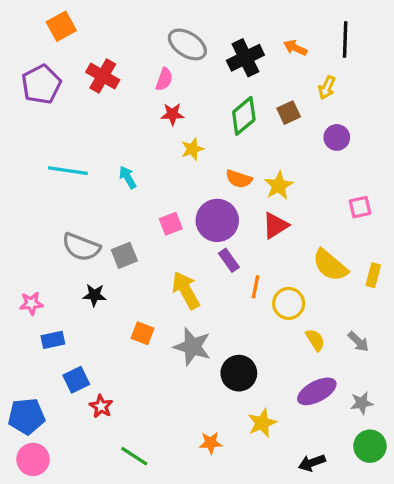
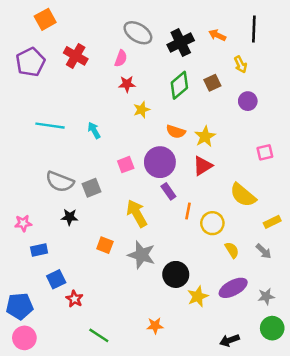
yellow arrow: (327, 88) -> (240, 64), turned -49
yellow rectangle: (373, 275) -> (272, 222), moved, turned 49
yellow star: (262, 423) -> (198, 296), moved

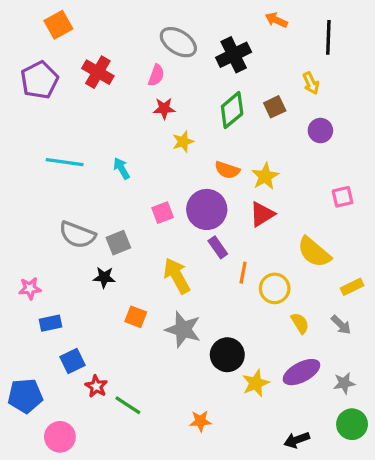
orange arrow: (217, 35) -> (276, 20), moved
black star: (70, 217) -> (104, 277), moved
green line: (99, 335) -> (128, 405), moved
pink circle: (24, 338) -> (60, 437), moved

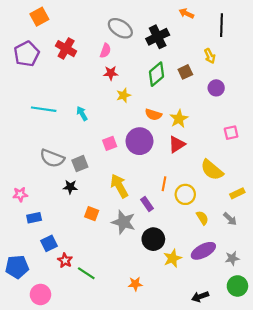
purple rectangle: (218, 247) -> (147, 204), moved

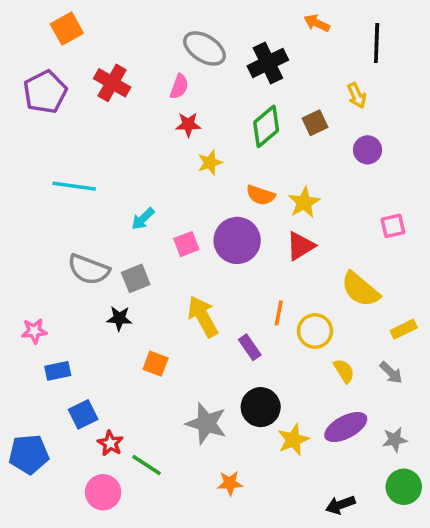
cyan arrow: (82, 113) -> (143, 219), moved, turned -104
gray star: (124, 222) -> (206, 423), moved
pink circle: (40, 294) -> (103, 492), moved

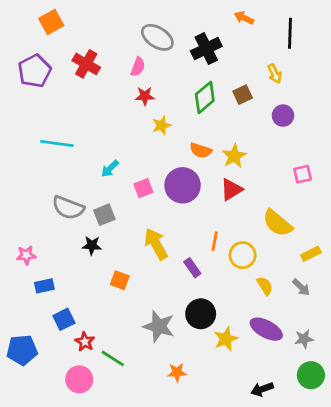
purple ellipse: (346, 427) -> (266, 329), turned 56

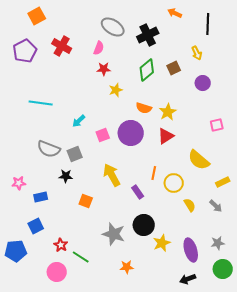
blue rectangle: (44, 286) -> (41, 197), moved
blue square: (64, 319) -> (36, 226), moved
purple ellipse: (266, 329) -> (191, 250), moved, turned 45

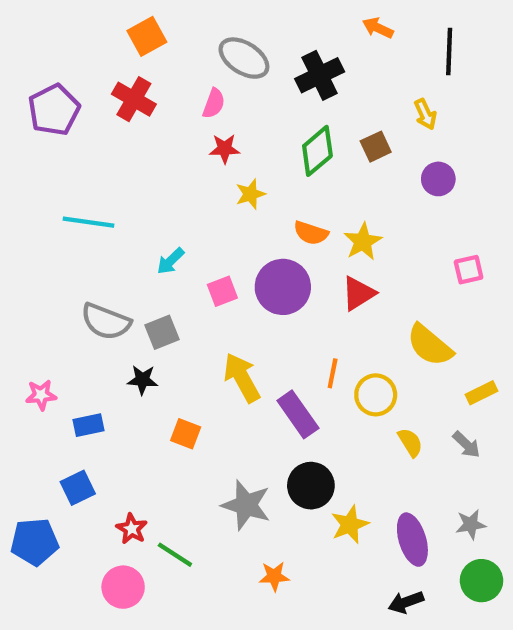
orange square: (37, 16) -> (147, 36), moved
purple rectangle: (138, 192) -> (298, 414), size x1.5

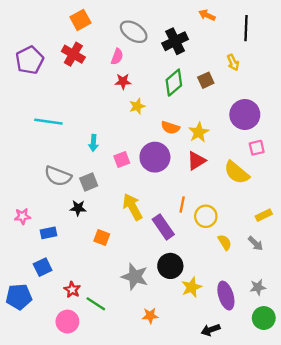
purple circle: (438, 179) -> (245, 115), moved, size x1.6
cyan arrow: (171, 261) -> (93, 143), turned -42
yellow semicircle: (430, 345) -> (237, 172), moved
black arrow: (406, 602) -> (211, 330), moved

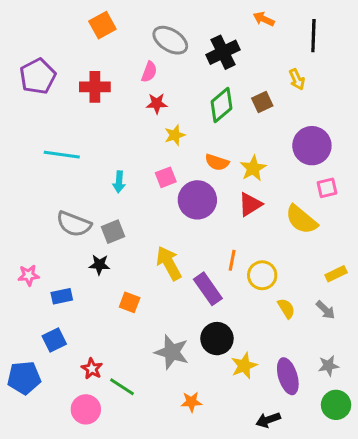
red cross: (73, 54) -> (95, 87), moved, turned -30
pink square: (122, 159) -> (166, 177), moved

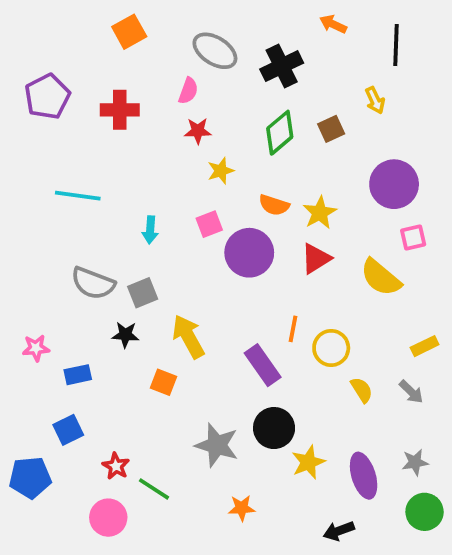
yellow arrow: (169, 263) -> (188, 337), moved

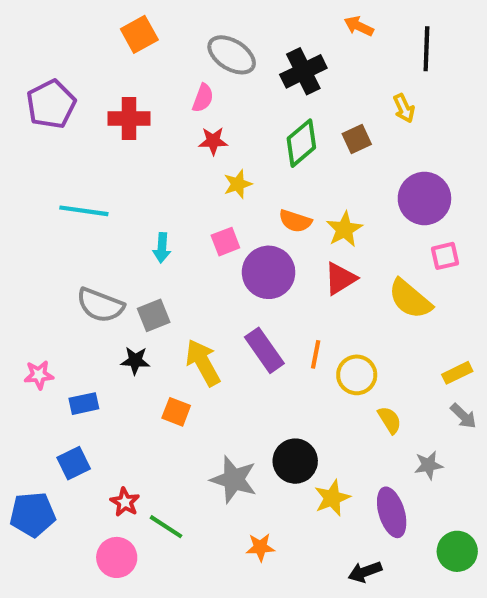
purple rectangle: (263, 365) -> (264, 350), moved
gray arrow: (411, 392) -> (463, 416), moved
gray star: (415, 462) -> (429, 465), moved

